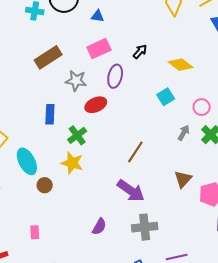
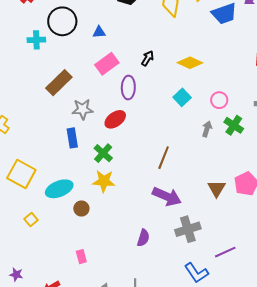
gray star: (76, 81) -> (83, 109), moved
cyan ellipse: (27, 161) -> (59, 189), turned -72
brown triangle: (183, 179) -> (216, 188), moved

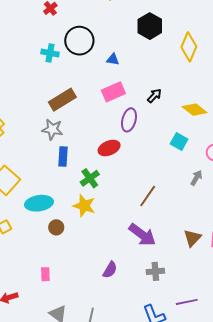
cyan square: (182, 97) -> (179, 141), turned -30
gray star: (83, 109) -> (52, 129), moved
gray cross: (188, 229) -> (155, 271), size x0.7

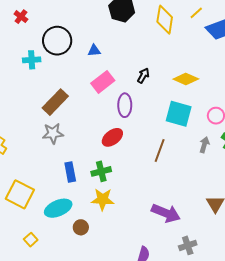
cyan square: (179, 141) -> (179, 114), size x1.5
blue rectangle: (63, 157) -> (70, 172), moved
green cross: (90, 178) -> (101, 171), turned 36
brown line: (148, 196) -> (160, 150), moved

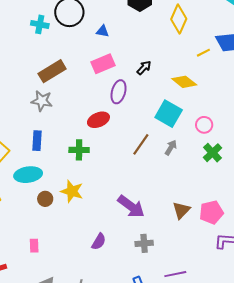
yellow line: (196, 13) -> (203, 53), moved
gray arrow: (204, 145) -> (171, 147), moved
blue rectangle: (70, 172) -> (37, 141), moved
yellow star: (103, 199) -> (72, 191), moved

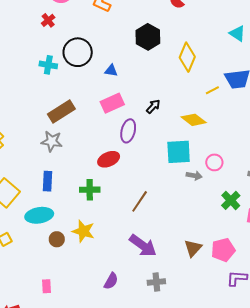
cyan square: (169, 114) -> (179, 152), turned -32
brown line: (141, 144) -> (140, 201), moved
gray arrow: (171, 147) -> (194, 176), moved, turned 70
green cross: (213, 153) -> (231, 200), moved

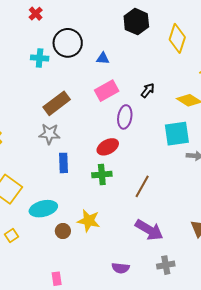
blue rectangle: (48, 181) -> (64, 163), moved
green cross: (90, 190) -> (102, 175), moved
purple semicircle: (111, 281) -> (121, 268), turned 72

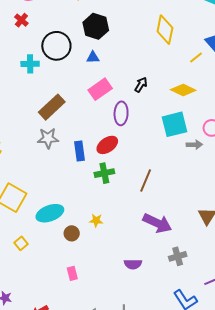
black hexagon: (136, 22) -> (96, 26), moved
blue rectangle: (64, 163) -> (79, 151), moved
yellow star: (89, 221) -> (96, 220), size x0.6
pink rectangle: (57, 279) -> (72, 273), moved

